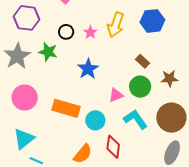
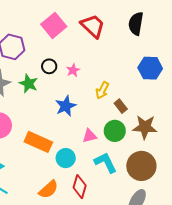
blue hexagon: (152, 21) -> (150, 68), moved
yellow arrow: (116, 25) -> (102, 90), moved, size x0.7
brown star: (169, 79) -> (145, 127), size x1.4

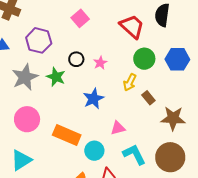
pink square: (54, 25) -> (80, 18), size x0.7
red trapezoid: (93, 26) -> (132, 26), moved
green circle: (115, 131) -> (144, 59), moved

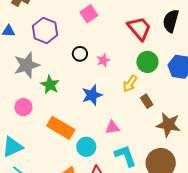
green star: (56, 77) -> (50, 85), moved
pink circle: (27, 119) -> (23, 107), size x0.7

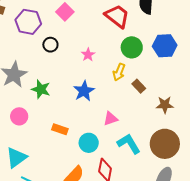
purple hexagon: (45, 30) -> (28, 22), moved
black circle: (80, 54) -> (50, 45), moved
brown star: (168, 125) -> (165, 105), size x0.7
orange rectangle: (61, 128) -> (60, 129), size x0.6

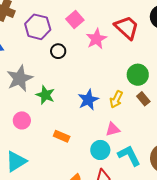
green circle: (132, 47) -> (138, 75), moved
pink star: (88, 55) -> (96, 39), moved, size x1.5
yellow arrow: (119, 72) -> (116, 99), moved
cyan circle: (89, 143) -> (100, 150), moved

